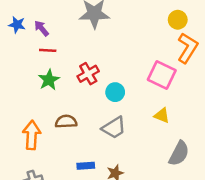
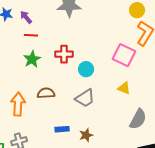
red cross: (88, 74) -> (64, 54), turned 30

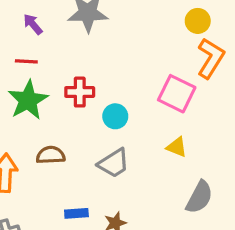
purple arrow: (26, 17) -> (33, 24), moved
green star: (32, 59) -> (28, 100), size x1.4

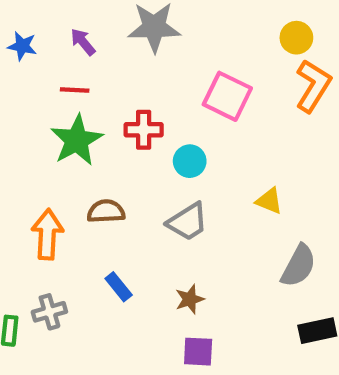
pink square: (177, 94) -> (227, 96), moved
blue rectangle: (76, 213) -> (119, 287), moved, turned 55

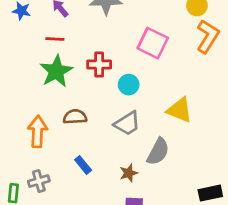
yellow triangle: (269, 201) -> (180, 110), size x1.5
gray semicircle: (298, 266) -> (158, 152), moved

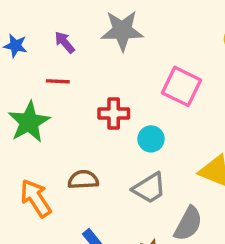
green star: (56, 71) -> (29, 122), moved
orange arrow: (38, 131) -> (36, 198), turned -36

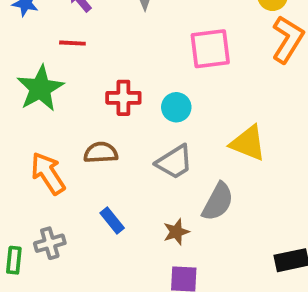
pink square: (181, 86) -> (210, 49), turned -33
red cross: (114, 114) -> (123, 98), moved

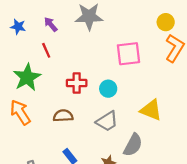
red line: (72, 43) -> (46, 50), turned 63
orange arrow: (48, 173) -> (20, 112), moved

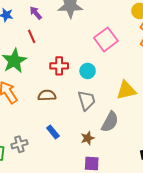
pink square: (128, 54) -> (106, 39), turned -30
yellow triangle: (151, 110) -> (126, 90), turned -35
gray trapezoid: (107, 121) -> (87, 100), turned -75

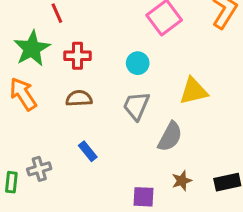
red cross: (59, 66) -> (77, 56), moved
gray trapezoid: (87, 100) -> (136, 106), turned -140
brown star: (88, 138) -> (182, 181), moved

